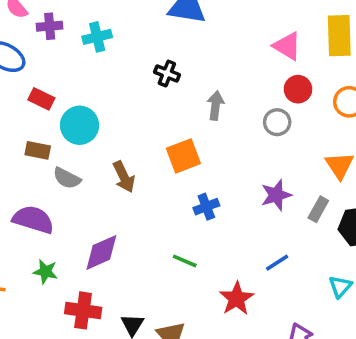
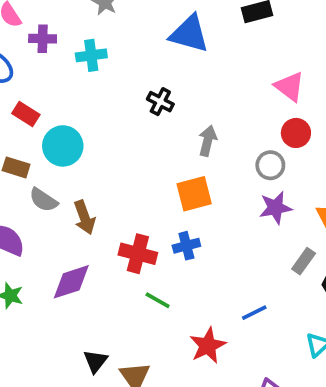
orange square: (183, 156) -> (194, 194), moved
brown arrow: (124, 177) -> (84, 217), moved
purple star: (276, 195) -> (275, 208), moved
red cross: (83, 310) -> (138, 254), moved

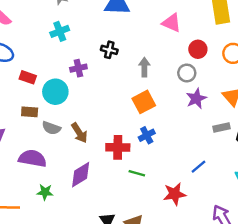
purple cross: (43, 39) -> (78, 68), moved
pink triangle: (290, 87) -> (172, 23), moved
gray rectangle: (304, 261) -> (222, 127), turned 56
red star: (208, 346) -> (175, 194), turned 30

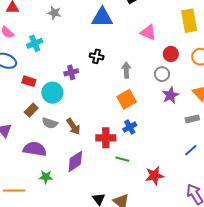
cyan cross: (60, 31) -> (35, 43), moved
brown rectangle: (30, 112) -> (31, 110), turned -48
blue line: (199, 167) -> (191, 150), moved

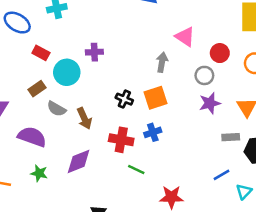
pink triangle: (148, 32) -> (185, 37), moved
black cross: (97, 56) -> (124, 99), moved

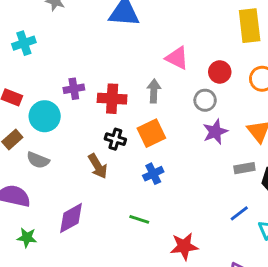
brown arrow: (84, 118) -> (98, 166), moved
red cross: (121, 140) -> (112, 99), moved

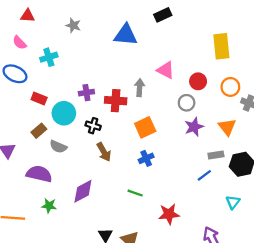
gray arrow: (154, 91) -> (140, 88), moved
black cross: (115, 139) -> (93, 126), moved
blue line: (239, 213) -> (204, 175), moved

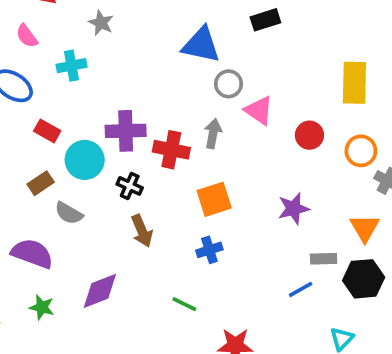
gray star: (73, 25) -> (101, 23), moved
purple cross: (86, 93) -> (126, 131), size x1.5
gray circle: (187, 103) -> (228, 84), moved
orange triangle: (227, 127) -> (365, 228), moved

